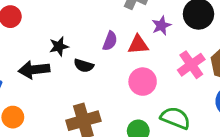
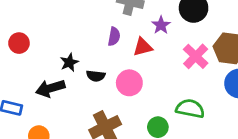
purple semicircle: (110, 41) -> (114, 36), moved
pink circle: (143, 82) -> (129, 83), moved

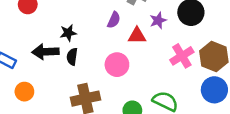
black semicircle: (96, 76) -> (72, 57), moved, turned 77

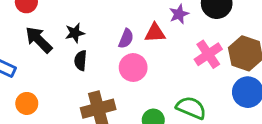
purple semicircle: (114, 20) -> (126, 39), moved
black arrow: (45, 52) -> (39, 40), moved, turned 50

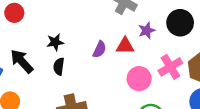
black arrow: (39, 40) -> (22, 61), moved
pink circle: (133, 68) -> (139, 79), moved

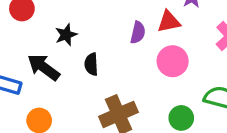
black star: (55, 42) -> (66, 35), moved
pink circle: (139, 79) -> (173, 61), moved

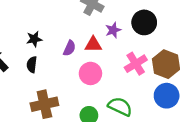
black star: (66, 35) -> (34, 39), moved

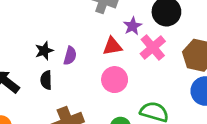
purple semicircle: (69, 48) -> (70, 56), moved
pink cross: (136, 64) -> (153, 48), moved

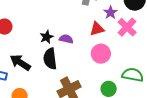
purple semicircle: (70, 56) -> (66, 39), turned -88
black semicircle: (46, 80) -> (50, 59), size x1.5

